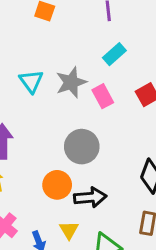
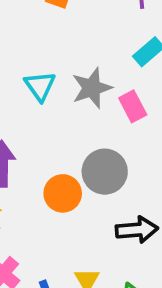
orange circle: (57, 185) -> (63, 193), moved
black arrow: (90, 197) -> (137, 230), moved

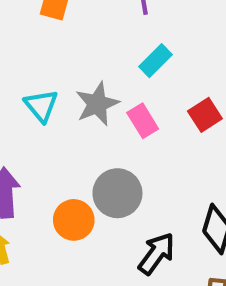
black arrow: (137, 230) -> (157, 254), turned -45

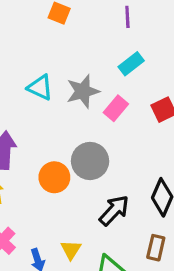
cyan triangle: (41, 106) -> (40, 88), turned -32
pink rectangle: (143, 121) -> (116, 108), turned 65

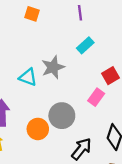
cyan triangle: (40, 88) -> (28, 77), moved
pink rectangle: (116, 108) -> (96, 97), moved

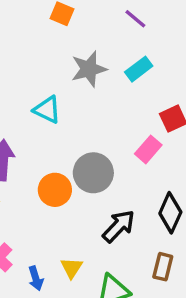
purple line: (80, 13) -> (135, 19), turned -48
gray star: (53, 67) -> (89, 69), moved

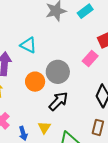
cyan triangle: (47, 110) -> (28, 45), moved
black arrow: (119, 226) -> (58, 101), moved

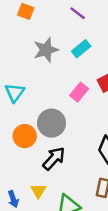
cyan triangle: (28, 45) -> (15, 93), turned 42
pink rectangle: (90, 59) -> (79, 92), moved

